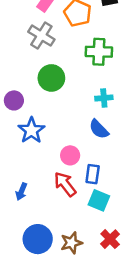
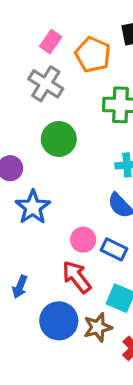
blue rectangle: (93, 174) -> (114, 249), moved, turned -72
blue circle: (38, 239) -> (59, 321), moved
brown star: (71, 243) -> (98, 327), moved

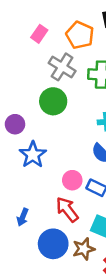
pink rectangle: (51, 42) -> (39, 34), moved
gray cross: (46, 84) -> (62, 67), moved

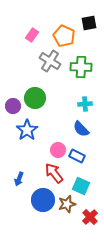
green circle: (53, 101) -> (35, 98), moved

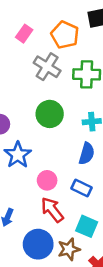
green circle: (35, 98) -> (50, 114), moved
blue semicircle: (81, 129) -> (87, 154), turned -120
pink circle: (58, 150) -> (47, 180), moved

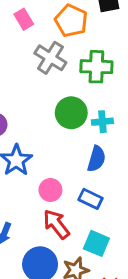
pink rectangle: (24, 34) -> (24, 19), turned -66
green circle: (50, 114) -> (71, 113), moved

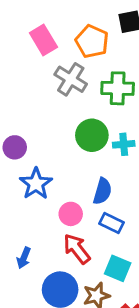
pink rectangle: (24, 19) -> (43, 40), size x1.4
blue semicircle: (96, 159) -> (102, 191), moved

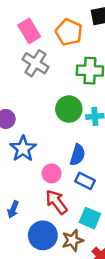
gray cross: (71, 79) -> (35, 63), moved

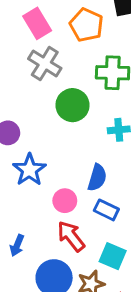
green circle: (69, 109) -> (73, 105), moved

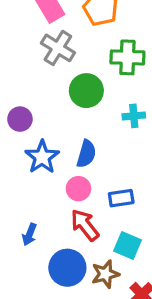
blue semicircle: (97, 178) -> (86, 154), moved
blue rectangle: (106, 210) -> (121, 198), turned -35

